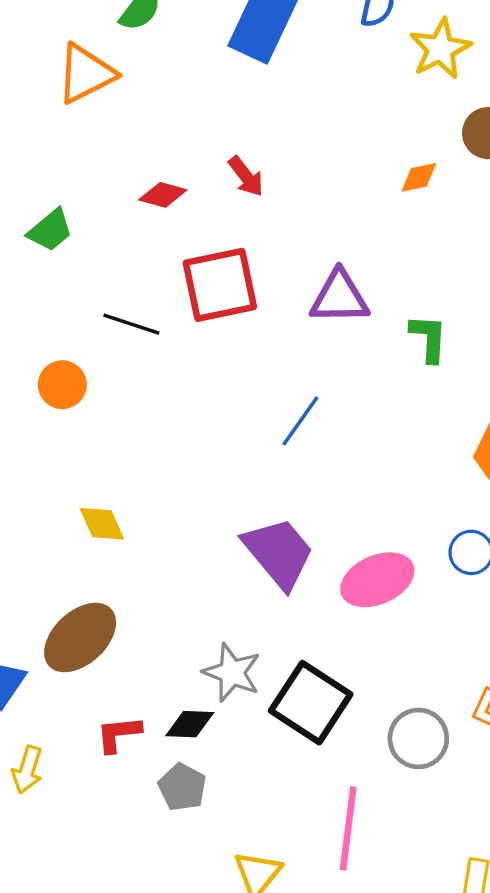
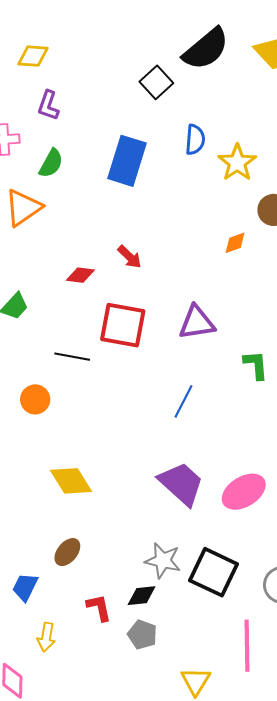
red square: (220, 285) -> (123, 325), turned 30
green L-shape: (429, 338) -> (256, 365), moved
yellow diamond: (102, 524) -> (71, 481), size x1.4
brown ellipse: (80, 638) -> (67, 552), size x0.6
red L-shape: (119, 734) -> (99, 608), turned 92

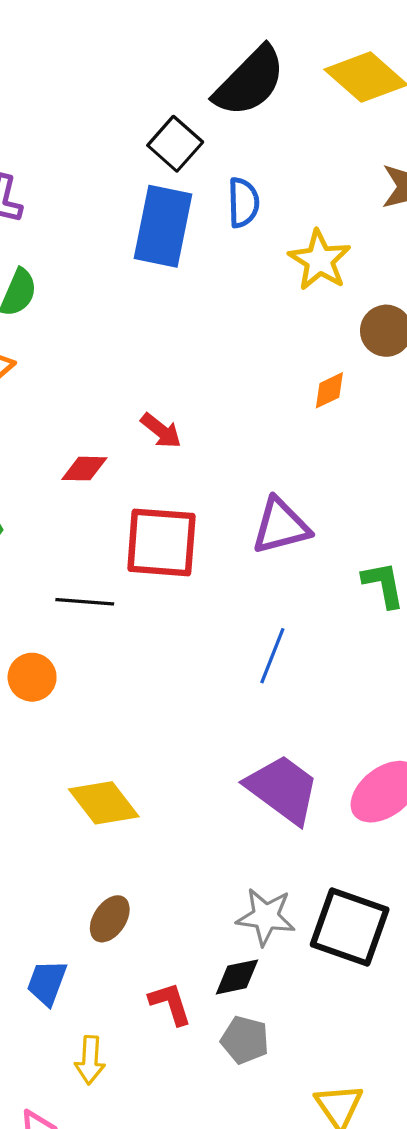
blue semicircle: (195, 140) -> (243, 203), moved
blue rectangle: (127, 161) -> (163, 226), moved

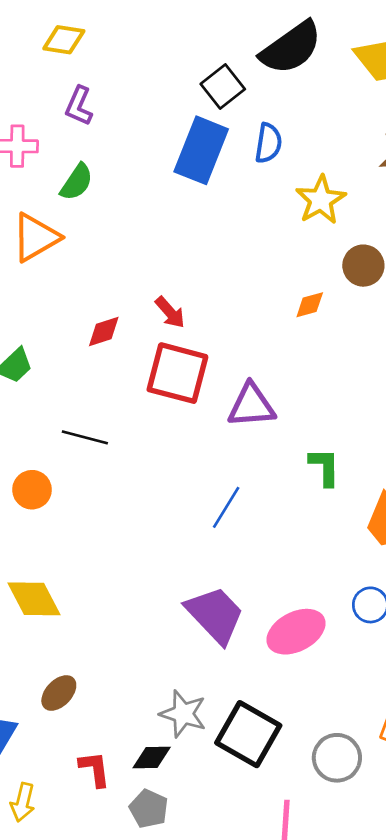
red diamond: (84, 469) -> (104, 331), turned -30
red square: (161, 542) -> (177, 373), moved
yellow diamond: (104, 803) -> (34, 599), moved

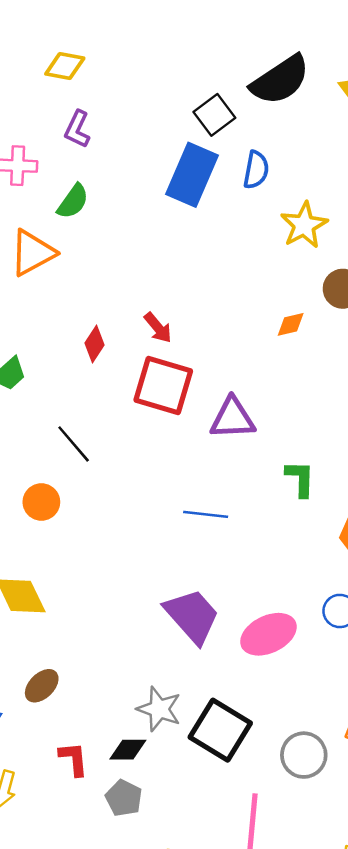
red diamond: (104, 331) -> (95, 344), turned -40
black line: (85, 437) -> (74, 444), turned 33
orange circle: (32, 490) -> (41, 502), moved
blue line: (226, 507) -> (206, 514), turned 63

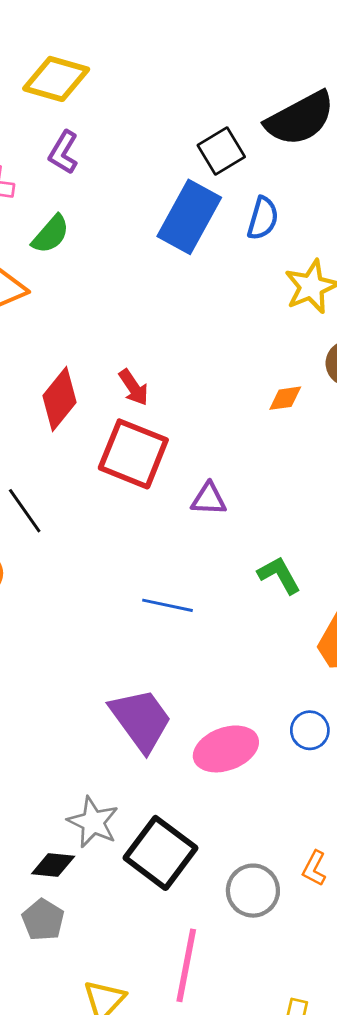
yellow diamond: (65, 66) -> (56, 79), size x1.4
red diamond: (95, 344) -> (60, 399), size x1.5
purple triangle: (233, 418) -> (209, 499), size x0.7
green L-shape: (300, 479) -> (279, 575), turned -36

